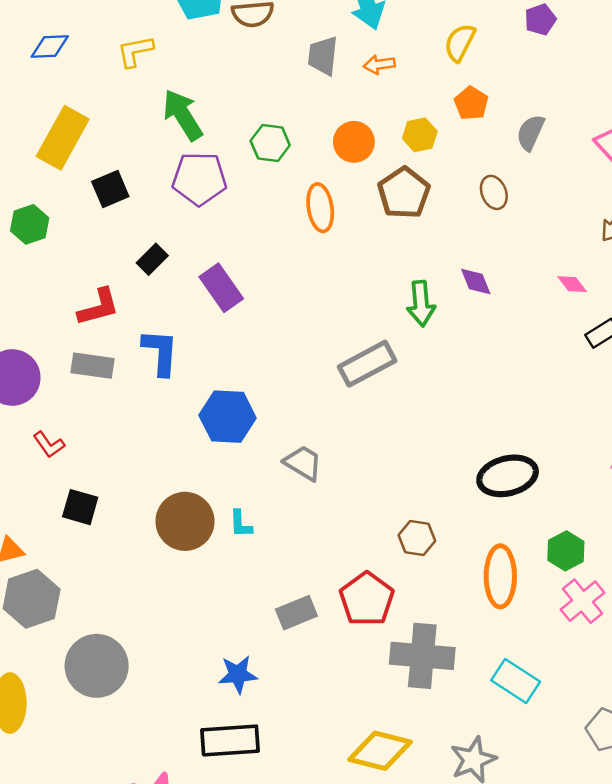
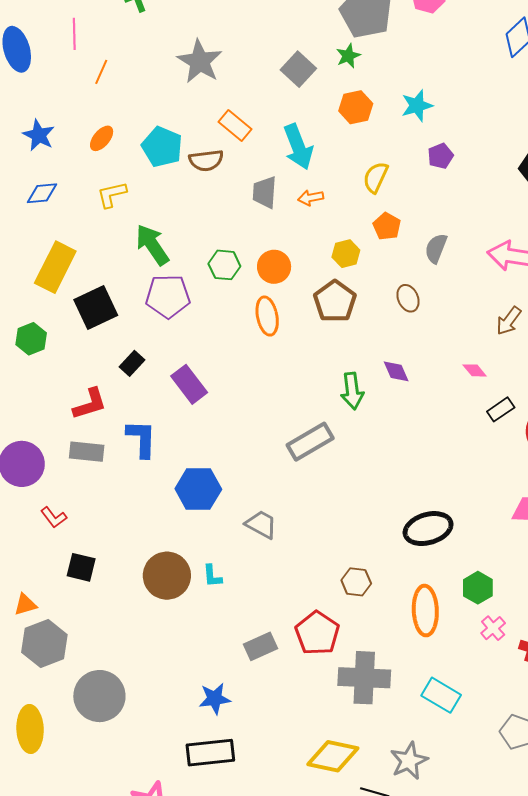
orange circle: (354, 142) -> (274, 267), moved
black square: (110, 189) -> (96, 307), size x1.4
pink cross: (583, 601) -> (493, 628), size x0.7

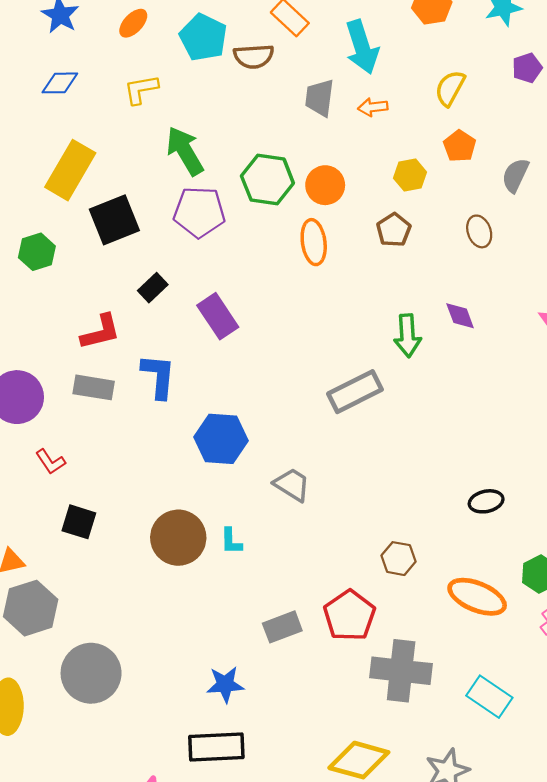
green hexagon: (224, 265) -> (267, 180), size x1.4
brown pentagon: (335, 301) -> (394, 230), size x0.7
black ellipse: (428, 529) -> (486, 501), size x0.6
orange ellipse: (425, 611) -> (477, 597), turned -69

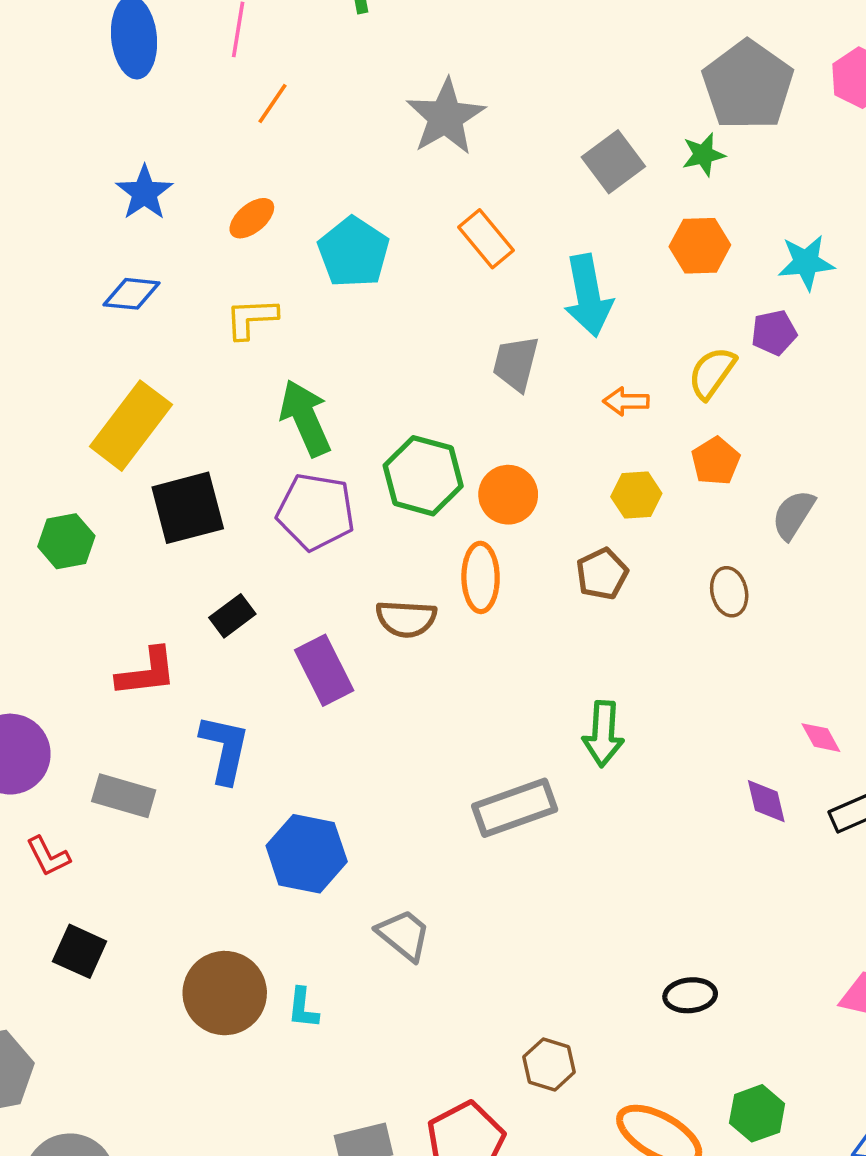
brown semicircle: (254, 56) -> (406, 619), moved
purple pentagon: (527, 68) -> (774, 333), moved
orange arrow: (373, 107) -> (626, 401), moved
purple diamond: (460, 316) -> (766, 801), moved
gray rectangle: (94, 387) -> (124, 796), moved

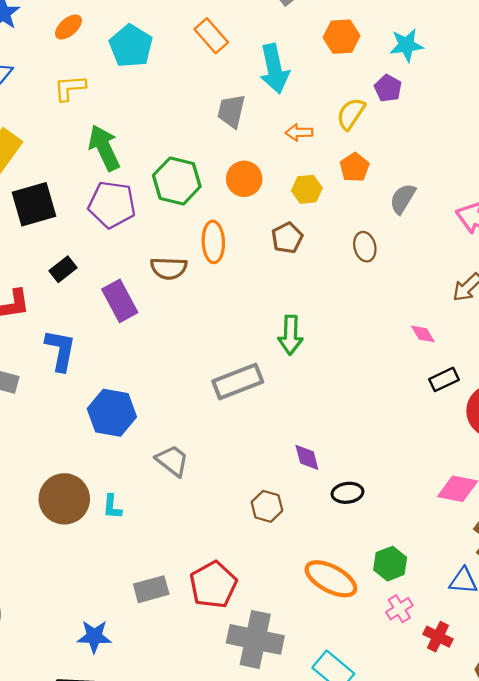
purple pentagon: (774, 333) -> (388, 88), turned -30
orange circle: (508, 495) -> (244, 179), moved
purple diamond: (766, 801) -> (307, 457), moved
brown hexagon: (549, 1064) -> (267, 506), moved

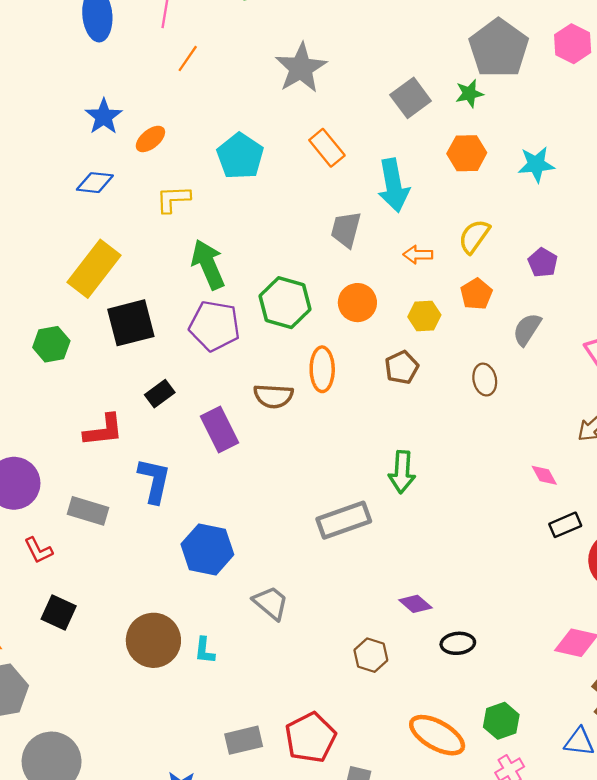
orange ellipse: (68, 27) -> (150, 139), moved
purple pentagon: (388, 88) -> (543, 262), moved
purple diamond: (307, 457) -> (415, 604), turned -36

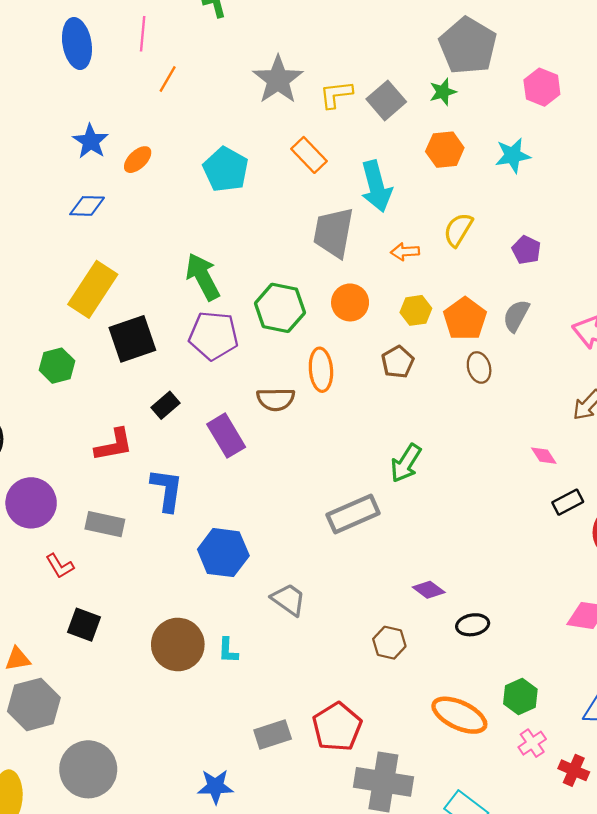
pink hexagon: (573, 44) -> (542, 87), moved
yellow L-shape: (173, 199) -> (336, 94), moved
gray trapezoid: (346, 229) -> (334, 233), size x1.4
orange pentagon: (476, 294) -> (465, 319), moved, size x1.4
green arrow: (402, 472) -> (406, 463), turned 33

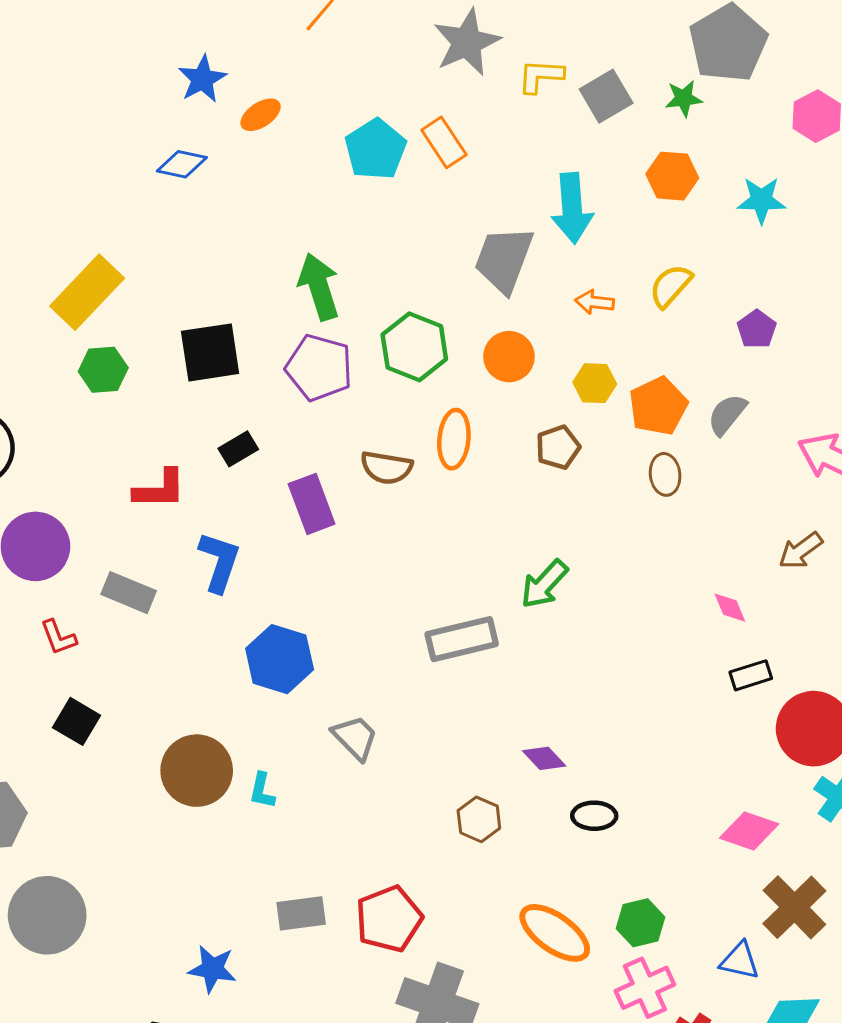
orange rectangle: (309, 155) -> (444, 142), moved
yellow rectangle: (93, 289) -> (87, 292), moved
pink cross: (532, 743) -> (645, 988), size x1.5

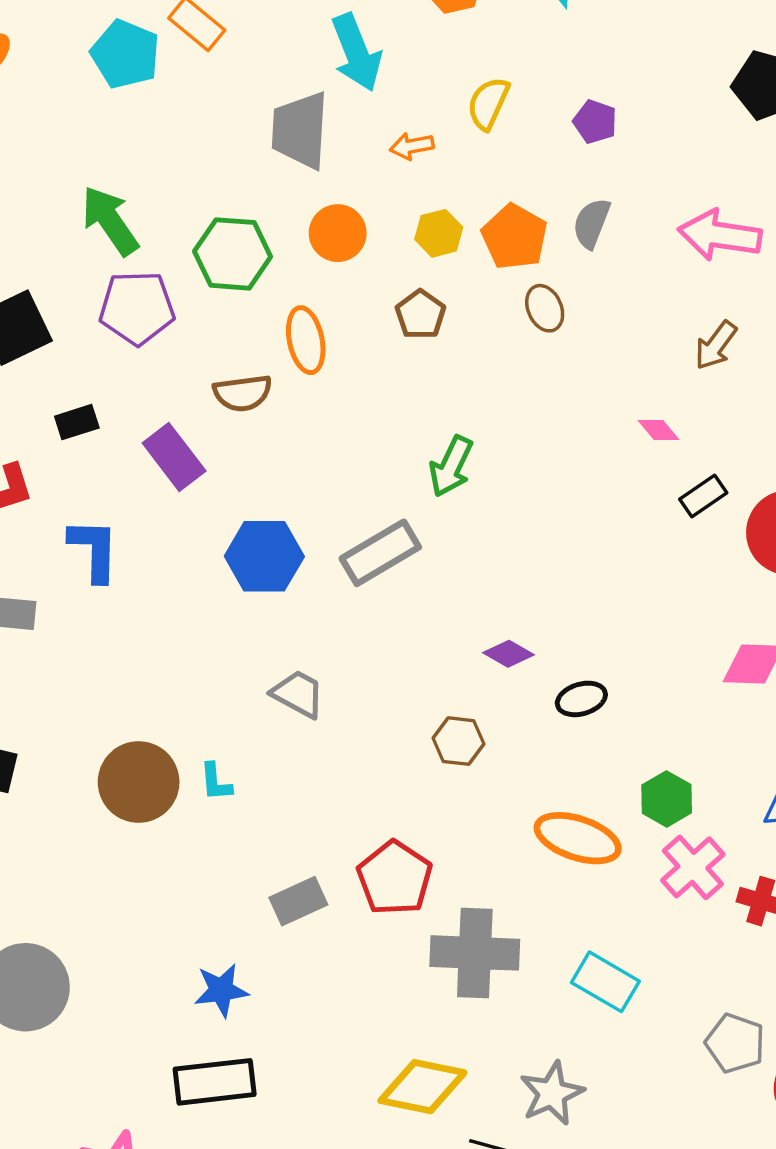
black rectangle: (238, 449) -> (77, 422), turned 30
blue hexagon: (280, 659) -> (264, 556), moved

